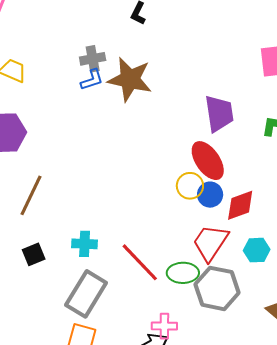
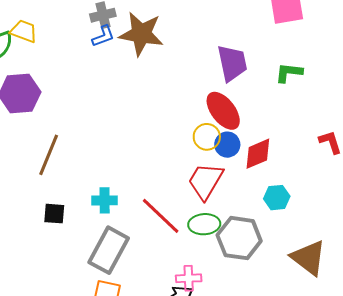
red trapezoid: (211, 243) -> (206, 181), moved
black square: (34, 254) -> (54, 214), turned 30

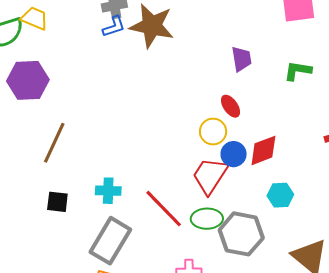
purple trapezoid: (232, 63) -> (242, 59), size x0.7
red ellipse: (223, 111) -> (230, 106), size x0.6
blue circle: (227, 145) -> (234, 154), moved

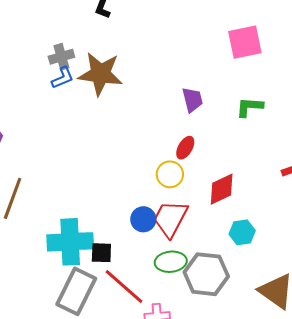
red ellipse: (230, 106) -> (185, 148), turned 70
blue circle: (234, 154) -> (143, 219), moved
cyan cross: (108, 191) -> (70, 242), size x1.8
black square: (57, 202) -> (101, 253), moved
red line: (164, 209) -> (124, 287), moved

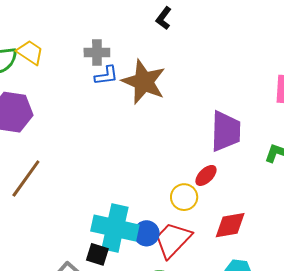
gray cross: (61, 57) -> (97, 53), moved
purple trapezoid: (192, 100) -> (226, 131), size x1.6
cyan cross: (70, 242) -> (115, 228), moved

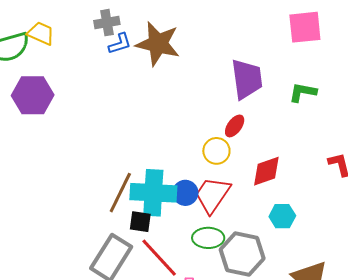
brown line: (26, 178) -> (120, 193), moved

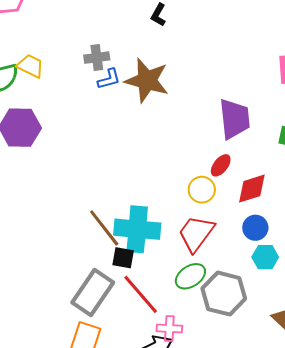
red diamond: (266, 171) -> (252, 189), moved
brown line: (120, 193) -> (104, 228), turned -66
blue circle: (185, 193) -> (255, 228), moved
green ellipse: (208, 238) -> (190, 276), turned -36

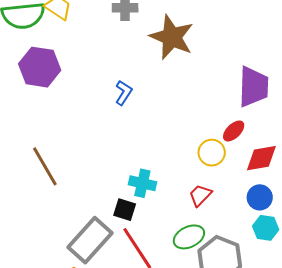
blue L-shape: (109, 79) -> (124, 93), moved, turned -50
brown line: (104, 228) -> (45, 166), moved
cyan cross: (137, 229) -> (142, 183), size x0.6
red trapezoid: (196, 233) -> (200, 195), size x0.6

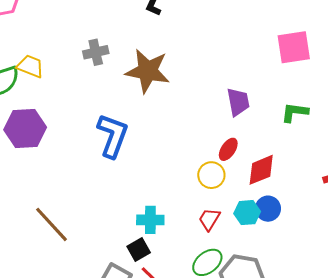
purple trapezoid: (253, 87) -> (238, 102), size x0.7
blue L-shape: (124, 93) -> (112, 136), size x1.8
black square: (125, 210) -> (139, 249), turned -35
cyan hexagon: (266, 228) -> (247, 213), moved

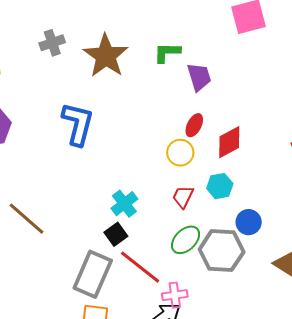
brown star: (148, 71) -> (106, 56), turned 30
green L-shape: (295, 112) -> (167, 53), moved
blue circle: (268, 209) -> (249, 222), moved
cyan cross: (150, 220) -> (124, 204), turned -32

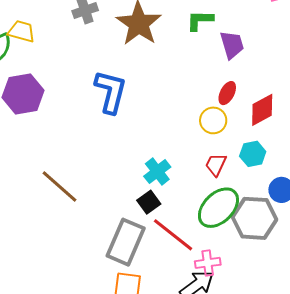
green ellipse: (186, 240) -> (218, 208), size x1.4

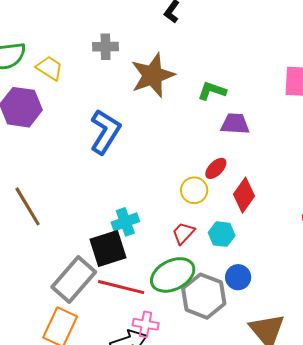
yellow trapezoid: (22, 31) -> (49, 68), moved
purple trapezoid: (232, 45) -> (235, 124), turned -88
red diamond: (262, 110) -> (244, 195), turned -44
black square: (149, 202) -> (108, 249), size x1.6
red line: (173, 235) -> (121, 287), turned -42

